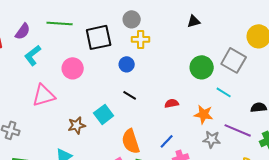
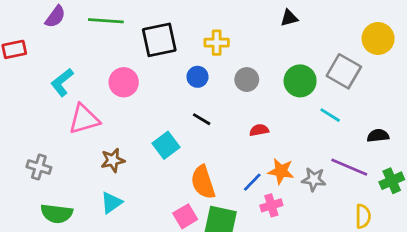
gray circle: (132, 19) -> (247, 80), moved
purple semicircle: (23, 31) -> (55, 17), moved
cyan L-shape: (33, 55) -> (62, 82), moved
orange star: (204, 114) -> (281, 171), moved
brown star: (77, 125) -> (113, 160), moved

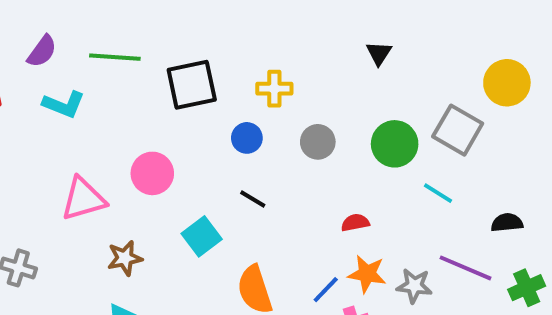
black triangle: (289, 18) -> (379, 53), turned -42
cyan L-shape: (62, 82) -> (64, 104), moved, turned -120
pink circle: (124, 82) -> (152, 173), moved
red semicircle: (259, 130) -> (355, 223), moved

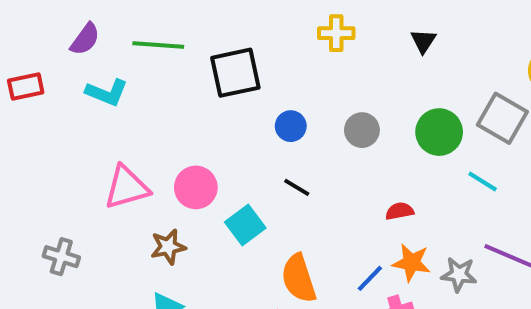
yellow cross: (274, 89) -> (336, 33), moved
pink circle: (152, 173) -> (196, 187), moved

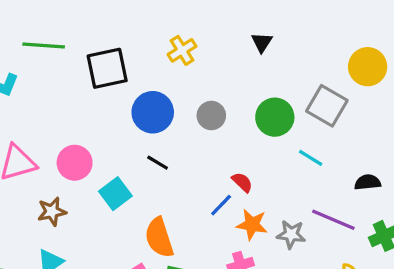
yellow cross: (336, 33) -> (182, 50), moved, turned -32
blue circle: (291, 126) -> (153, 112), size x1.6
red semicircle: (400, 211) -> (242, 182), turned 55
blue line: (370, 278) -> (221, 205), moved

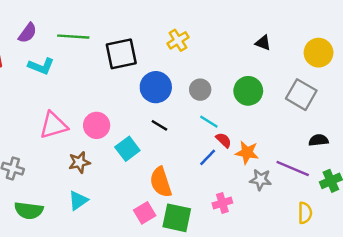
black triangle: (262, 42) -> (263, 43), moved, turned -42
gray square: (327, 106) -> (301, 95), moved
cyan line: (311, 158) -> (209, 122), moved
orange star: (252, 225) -> (247, 152), moved

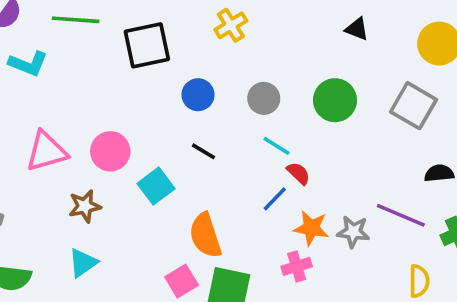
blue circle: (156, 87) -> (198, 95), size x0.7
orange star: (247, 152) -> (311, 228), moved

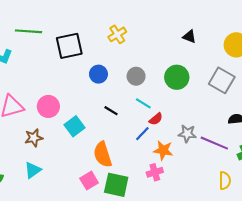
black line: (203, 151) -> (111, 111), moved
red semicircle: (298, 173) -> (156, 119), turned 96
gray star: (353, 232) -> (187, 134), moved

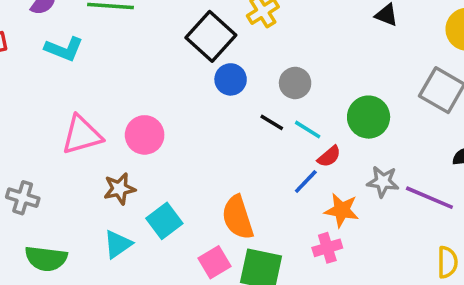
black square: (69, 46) -> (211, 36), moved, turned -36
green circle: (177, 77) -> (369, 117), moved
black line: (111, 111) -> (272, 122), moved
cyan square: (74, 126) -> (164, 221), moved

